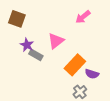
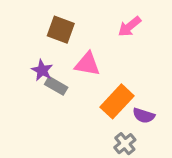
brown square: (17, 19) -> (61, 30), moved
pink triangle: (56, 41) -> (87, 64), turned 48

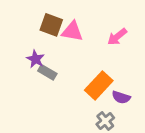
pink arrow: (130, 27) -> (117, 37), moved
pink triangle: (87, 64) -> (72, 31), moved

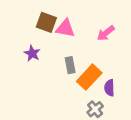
gray rectangle: (47, 72) -> (70, 65), moved, turned 49
purple semicircle: (121, 97) -> (109, 88), turned 70

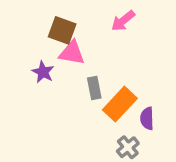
pink triangle: (65, 28) -> (72, 53), moved
pink arrow: (106, 33) -> (123, 21), moved

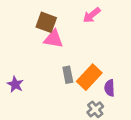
purple star: (43, 72) -> (15, 84), moved
gray rectangle: (94, 88) -> (68, 75), moved

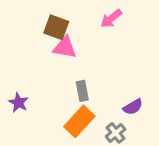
orange rectangle: (89, 77) -> (79, 121), moved
purple semicircle: (110, 88) -> (133, 107), turned -119

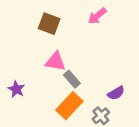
pink triangle: (65, 47) -> (55, 61), moved
gray rectangle: (82, 91) -> (72, 79), turned -30

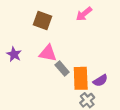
purple star: (16, 89) -> (14, 54), moved
orange rectangle: (69, 106) -> (81, 78), moved, turned -45

